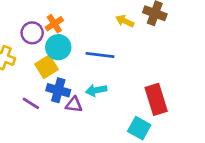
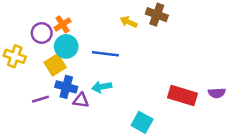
red rectangle: (156, 99) -> (182, 95), moved, turned -56
purple line: (31, 103) -> (40, 99), turned -49

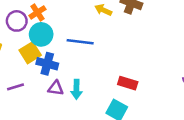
blue cross: (66, 87) -> (47, 64), moved
cyan arrow: (102, 87) -> (76, 89), moved, turned -78
red rectangle: (182, 95) -> (128, 83), moved, size x0.7

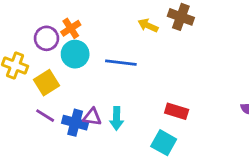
yellow square: (30, 53) -> (46, 83), moved
blue cross: (47, 64) -> (75, 123), moved
purple line: (15, 87) -> (45, 116), turned 49

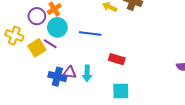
red rectangle: (177, 111) -> (117, 59), moved
purple line: (45, 116) -> (50, 44), moved
cyan square: (164, 143) -> (121, 91), turned -30

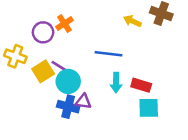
cyan circle: (57, 27) -> (68, 81), moved
cyan arrow: (87, 74) -> (116, 83), moved
cyan square: (121, 91) -> (149, 108), moved

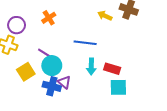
purple circle: (43, 32) -> (17, 25), moved
yellow square: (43, 71) -> (26, 72), moved
purple triangle: (83, 102) -> (64, 82), turned 32

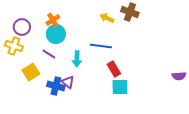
blue line: (85, 43) -> (101, 46), moved
cyan circle: (52, 66) -> (56, 34), moved
cyan arrow: (91, 67) -> (77, 59), moved
red rectangle: (112, 69) -> (114, 69), turned 42

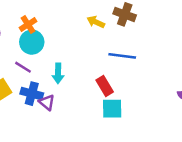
blue line: (101, 46) -> (122, 56), moved
blue cross: (56, 86) -> (32, 94), moved

